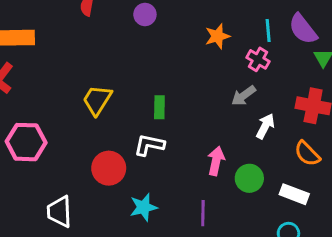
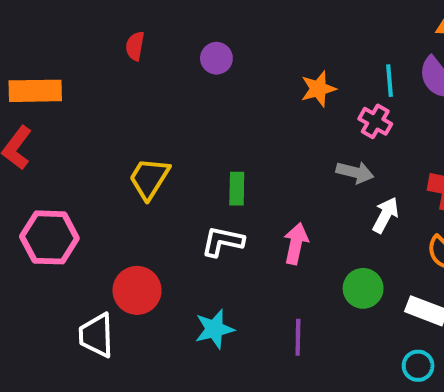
gray arrow: (244, 96) -> (355, 172), turned -130
pink arrow: (216, 161) -> (296, 244), moved
red circle: (109, 168) -> (137, 290), moved

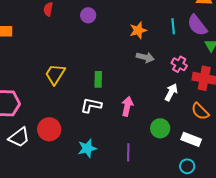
pink cross: (375, 121) -> (179, 64), moved
gray arrow: (355, 172) -> (145, 57), moved
white trapezoid: (96, 335) -> (19, 137), moved, turned -125

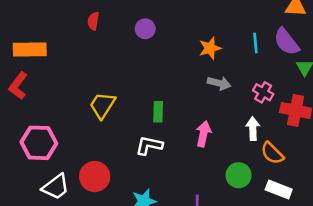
white arrow: (171, 92) -> (253, 129), turned -30
pink arrow: (127, 106) -> (204, 134), moved
orange semicircle: (200, 111) -> (272, 153), moved

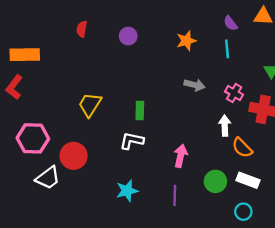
purple semicircle: (287, 42) -> (231, 23), moved, size x0.6
orange star: (210, 48) -> (186, 41), moved
pink arrow: (204, 134) -> (181, 156), moved
green circle: (239, 175) -> (215, 181), moved
red circle: (95, 177) -> (74, 156), moved

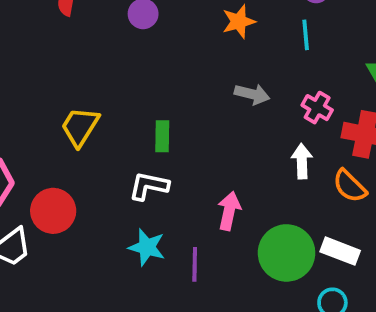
orange semicircle: (242, 148) -> (350, 186), moved
green circle: (215, 181) -> (287, 253), size x1.5
cyan star: (127, 191) -> (147, 247), moved, turned 30
purple line: (175, 195) -> (195, 264), moved

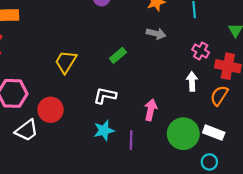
gray arrow: (252, 94) -> (156, 34), moved
green rectangle: (162, 136) -> (118, 55), moved, turned 49
orange semicircle: (350, 186) -> (219, 96), turned 78
cyan star: (147, 247) -> (104, 130), turned -30

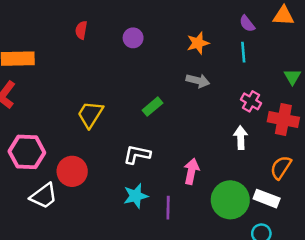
orange semicircle: (219, 96) -> (281, 167), moved

